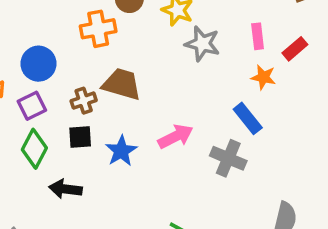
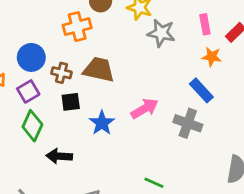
brown cross: (84, 101) -> (61, 73), moved, turned 36
black square: (80, 137) -> (71, 102), moved

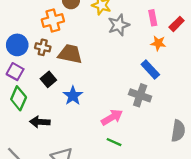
gray star: (161, 33) -> (119, 25), turned -30
brown cross: (61, 73) -> (43, 47), moved
purple square: (28, 91) -> (15, 72), turned -30
black square: (71, 102) -> (48, 79), turned -32
pink arrow: (145, 109) -> (112, 117), moved

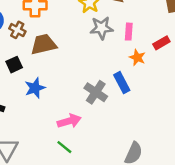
pink rectangle: (153, 18) -> (129, 32), moved
brown trapezoid: (70, 54) -> (44, 44), turned -40
gray cross: (140, 95) -> (96, 92), moved

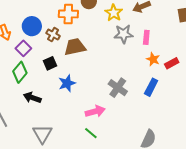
red rectangle: (161, 43) -> (172, 63), moved
blue rectangle: (122, 83) -> (151, 87), moved, turned 54

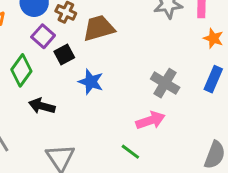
purple square: (23, 48) -> (43, 36), moved
blue star: (67, 83) -> (91, 82), turned -30
pink arrow: (95, 111) -> (151, 120), moved

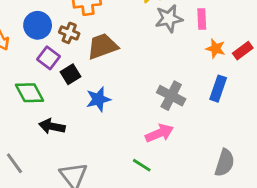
green diamond: (21, 70) -> (30, 93), turned -60
blue star: (91, 82) -> (98, 99), turned -30

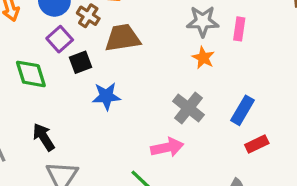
orange star: (216, 49) -> (203, 58), moved
red rectangle: (243, 51) -> (257, 144), moved
black arrow: (52, 126) -> (44, 137), moved, turned 35

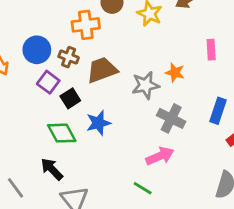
gray star: (203, 21) -> (145, 85), moved
pink rectangle: (239, 29) -> (211, 50), moved
green diamond: (31, 74) -> (62, 133), moved

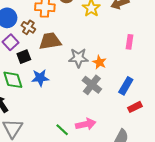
orange star: (175, 73) -> (99, 62), moved
pink arrow: (160, 156) -> (86, 124), moved

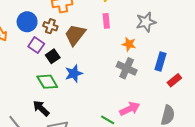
brown trapezoid: (50, 41) -> (75, 35), turned -30
pink rectangle: (129, 42) -> (106, 21), moved
gray star: (78, 58) -> (146, 22), moved

